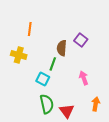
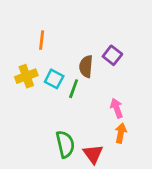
yellow cross: (19, 55) -> (26, 76), turned -35
cyan square: (43, 79) -> (54, 79), moved
orange arrow: (96, 104) -> (121, 133), moved

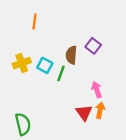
orange line: (42, 40) -> (34, 22), moved
green semicircle: (65, 144) -> (23, 124), moved
red triangle: (93, 154) -> (84, 113), moved

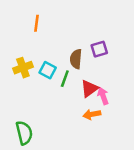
purple square: (93, 46) -> (99, 49), turned 35
orange arrow: (100, 110) -> (92, 114), moved, turned -112
red triangle: (84, 113) -> (89, 89), moved, turned 30

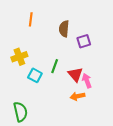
brown semicircle: (76, 59) -> (64, 29), moved
cyan square: (48, 70) -> (35, 75), moved
red triangle: (89, 89) -> (75, 74), turned -35

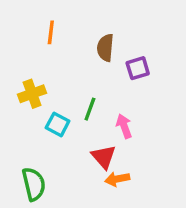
red triangle: (75, 74) -> (104, 157), moved
pink arrow: (87, 81) -> (124, 126), moved
orange arrow: (77, 96) -> (117, 179), moved

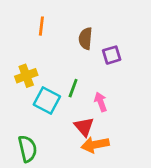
cyan square: (58, 124) -> (47, 101), size x1.4
orange arrow: (117, 179) -> (95, 145), size x1.4

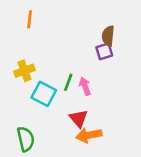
orange line: (41, 26) -> (30, 19), moved
brown semicircle: (85, 38) -> (108, 36), moved
pink arrow: (101, 102) -> (85, 86), moved

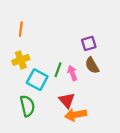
orange line: (30, 19) -> (21, 29), moved
brown semicircle: (108, 36) -> (92, 65), moved, turned -35
green semicircle: (26, 139) -> (27, 106), moved

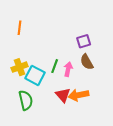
yellow cross: (21, 60) -> (19, 67), moved
pink arrow: (72, 73) -> (68, 69), turned 32
orange arrow: (76, 115) -> (78, 95), moved

